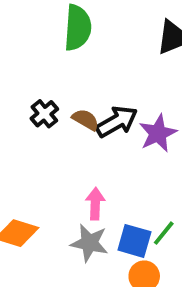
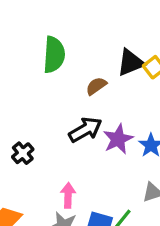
black cross: (44, 114) -> (23, 153), moved
brown semicircle: (85, 120) -> (96, 86), moved, turned -65

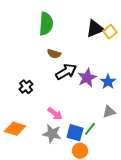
brown semicircle: (96, 86) -> (54, 54), moved, turned -128
pink arrow: (68, 195) -> (55, 114), turned 126

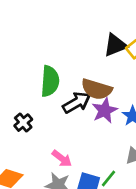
green semicircle: (46, 24) -> (50, 81), moved
brown semicircle: (54, 54) -> (97, 89), moved, size x1.6

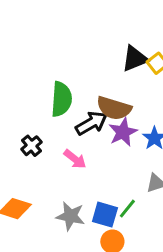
pink arrow: (62, 159) -> (75, 159), moved

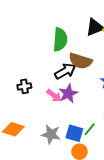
green semicircle: (61, 99) -> (60, 40), moved
purple star: (123, 132) -> (68, 94), moved
black cross: (31, 146) -> (24, 86), turned 32

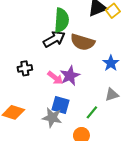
black arrow: (65, 71) -> (54, 39), moved
blue square: (74, 133) -> (60, 105), moved

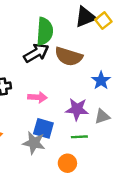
purple star: (70, 76) -> (77, 109), moved, turned 30
pink arrow: (55, 78) -> (37, 97), turned -35
green line: (92, 112) -> (79, 137), turned 48

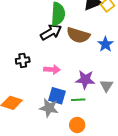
blue star: (101, 80) -> (105, 44), moved
gray triangle: (102, 116) -> (106, 86), turned -40
green line: (79, 137) -> (78, 100), moved

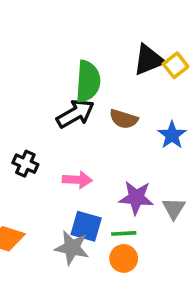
brown semicircle: (78, 35) -> (124, 119), size x0.7
black cross: (23, 60) -> (25, 164), turned 32
orange circle: (77, 125) -> (124, 258), moved

